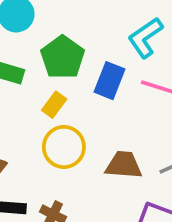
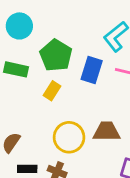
yellow circle: (64, 147) -> (69, 137), moved

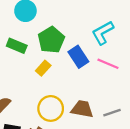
blue rectangle: (92, 70) -> (78, 57), turned -60

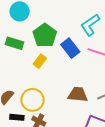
yellow circle: (51, 108) -> (32, 100), moved

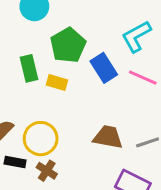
green rectangle: (14, 43) -> (29, 68), moved, turned 54
yellow rectangle: (40, 61) -> (57, 83), turned 64

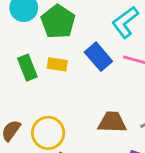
green pentagon: (68, 45) -> (58, 22), moved
yellow rectangle: (57, 83) -> (57, 64), moved

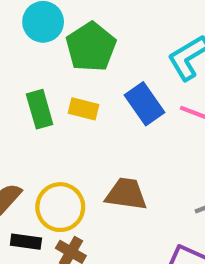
brown trapezoid: (112, 122) -> (126, 194), moved

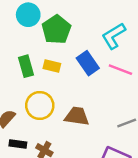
yellow circle: (60, 207) -> (40, 105), moved

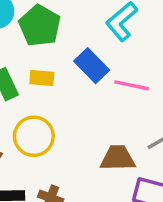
pink line: (120, 70) -> (132, 85), moved
brown trapezoid: (77, 116) -> (118, 158), moved

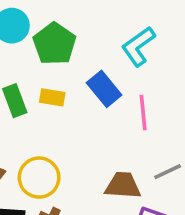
pink line: (132, 85) -> (143, 112), turned 68
yellow circle: (34, 136) -> (39, 178), moved

